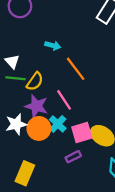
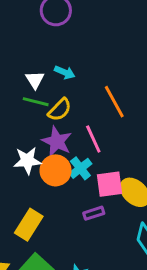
cyan arrow: (53, 46) -> (65, 72), moved

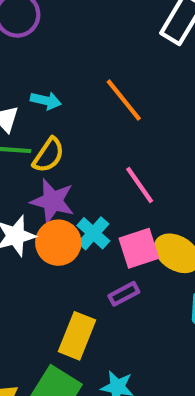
orange line: (114, 102) -> (124, 100), moved
pink line: (93, 139) -> (140, 185), moved
yellow rectangle: (29, 225) -> (77, 336), moved

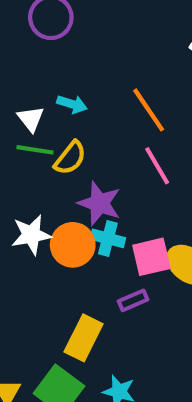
pink line: (140, 185) -> (157, 166), moved
purple star: (53, 201) -> (99, 203), moved
cyan cross: (93, 233) -> (108, 238), turned -32

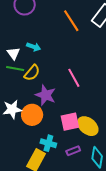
orange line: (149, 110) -> (71, 21), moved
cyan cross: (108, 238) -> (48, 143), moved
purple rectangle: (133, 300) -> (73, 151), moved

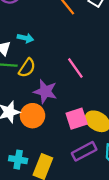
cyan cross: (48, 143) -> (18, 160), moved
purple rectangle: (73, 151) -> (84, 151), size x1.5

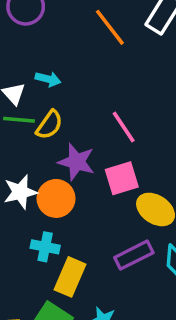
pink square: (77, 119) -> (122, 178), moved
cyan cross: (18, 160) -> (45, 247), moved

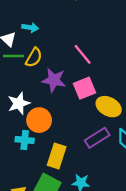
orange circle: (56, 198) -> (39, 120), moved
cyan cross: (45, 247) -> (25, 140), moved

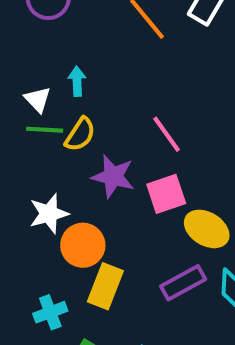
cyan arrow: (30, 28) -> (77, 81), turned -105
cyan cross: (25, 140) -> (50, 312), moved, turned -30
yellow rectangle: (57, 156) -> (105, 286), moved

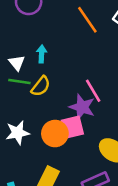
purple star: (113, 176) -> (82, 107), moved
pink square: (166, 194) -> (72, 127), moved
orange circle: (83, 245) -> (55, 134), moved

